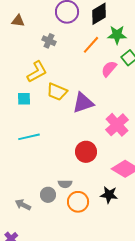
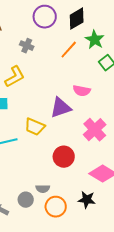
green star: (117, 35) -> (95, 40), turned 30
pink semicircle: (109, 69) -> (82, 91), moved, turned -120
yellow trapezoid: (57, 92) -> (35, 127), moved

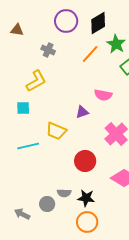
purple triangle: (61, 108) -> (82, 112), size x0.6
black star: (87, 200) -> (86, 198), moved
orange circle: (56, 207) -> (87, 222), moved

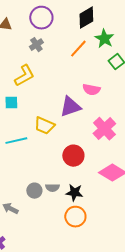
purple circle: (66, 21) -> (41, 18), moved
gray cross: (48, 50) -> (36, 45), turned 32
purple triangle: (82, 112) -> (70, 107), size x1.6
gray circle: (47, 204) -> (34, 191), moved

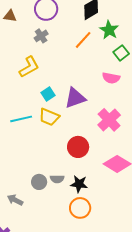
pink semicircle: (91, 90) -> (111, 78), moved
cyan square: (11, 103) -> (48, 94), moved, turned -32
cyan line: (16, 141) -> (21, 119), moved

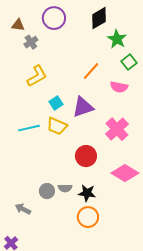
gray cross: (41, 36) -> (31, 42), moved
orange line: (83, 40) -> (91, 71), moved

